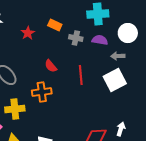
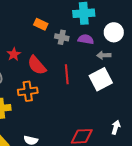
red star: (28, 33) -> (14, 54), moved
red semicircle: (51, 66) -> (37, 65), size x1.5
white arrow: (121, 129) -> (116, 127), moved

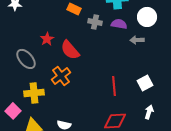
red line: (67, 74) -> (114, 86), moved
white square: (101, 79) -> (145, 83), moved, size x0.7
orange cross: (28, 91) -> (61, 76), turned -30

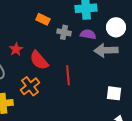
gray arrow: (137, 40) -> (106, 50), size x1.6
white square: (145, 83) -> (114, 93), turned 35
red line: (114, 86) -> (68, 75), moved

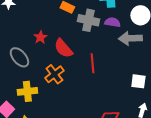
gray cross: (64, 32) -> (88, 20), size x1.5

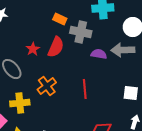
purple semicircle: (112, 22) -> (99, 54), moved
red semicircle: (63, 48) -> (56, 47), moved, turned -115
red line: (92, 63) -> (85, 89), moved

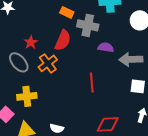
red star: (33, 49) -> (31, 42), moved
gray arrow: (123, 50) -> (131, 59), moved
orange cross: (47, 86) -> (48, 63), moved

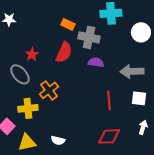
purple semicircle: (106, 47) -> (96, 62), moved
orange cross: (48, 63) -> (49, 90), moved
red line: (92, 82) -> (109, 100), moved

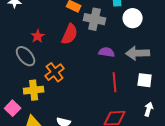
white circle: (141, 32) -> (133, 18), moved
purple semicircle: (96, 62) -> (107, 52), moved

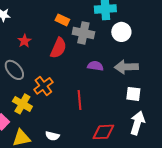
red star: (38, 36) -> (24, 41), moved
red line: (115, 82) -> (79, 100), moved
yellow cross: (34, 90) -> (22, 104), turned 36
white arrow: (149, 109) -> (137, 123), size x1.6

